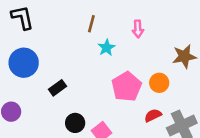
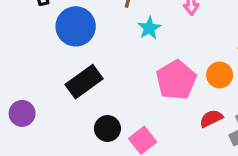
blue circle: (24, 63) -> (76, 26), moved
black rectangle: (58, 88) -> (84, 82), size x1.5

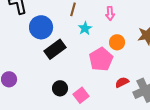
orange circle: (220, 75) -> (117, 42), moved
black rectangle: (84, 82) -> (55, 49), moved

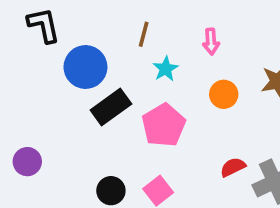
pink pentagon: (101, 59) -> (164, 125), moved
black circle: (60, 88) -> (111, 191), moved

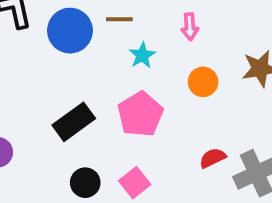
brown line: (144, 34) -> (119, 19), turned 75
blue circle: (85, 67) -> (70, 31), moved
black rectangle: (111, 107) -> (74, 122), moved

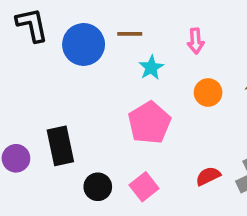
black rectangle: (74, 122) -> (60, 146), moved, turned -66
red semicircle: (213, 158) -> (208, 176), moved

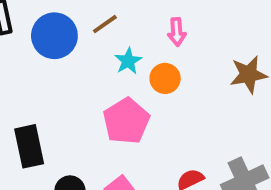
brown line: (130, 34) -> (105, 24), turned -35
orange circle: (208, 92) -> (165, 78), moved

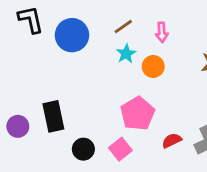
brown line: (105, 24) -> (123, 27), moved
pink pentagon: (126, 121) -> (138, 114), moved

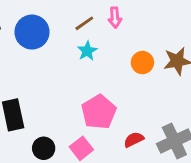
pink arrow: (162, 32) -> (115, 17), moved
orange circle: (153, 66) -> (142, 63), moved

